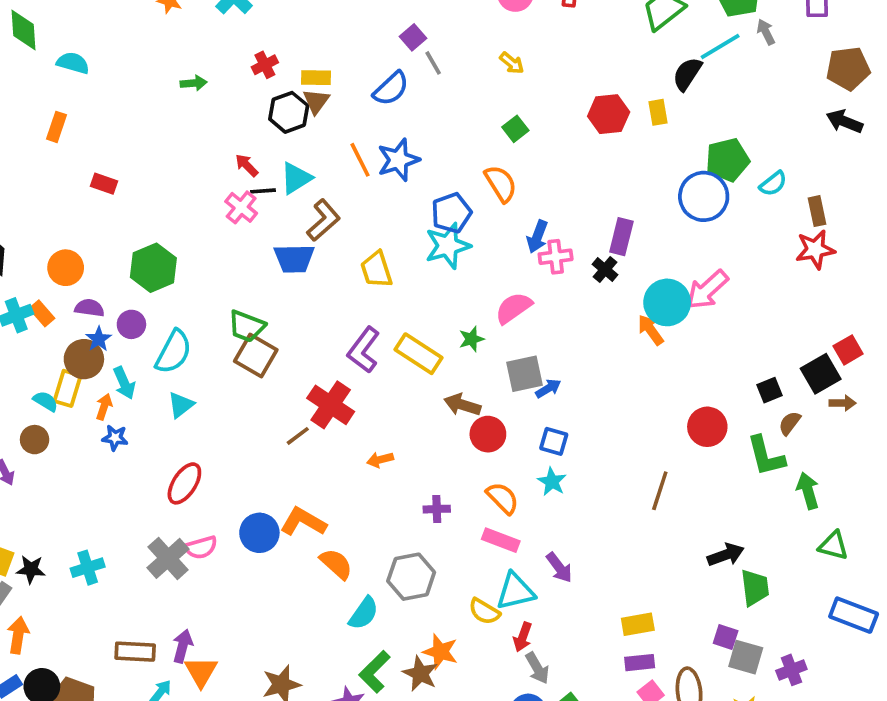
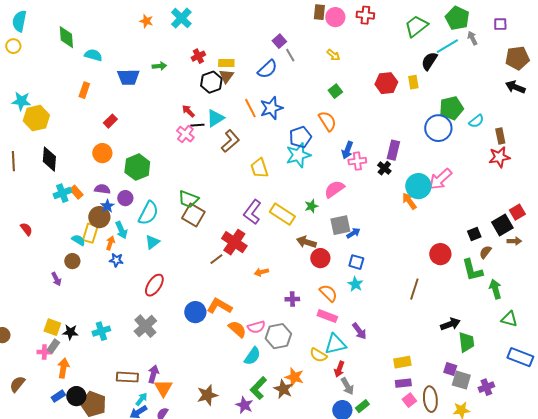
red rectangle: (104, 184) -> (110, 121), turned -64
blue trapezoid: (294, 259) -> (128, 77), moved
orange circle: (66, 268) -> (102, 153), moved
pink semicircle: (201, 547) -> (256, 327), moved

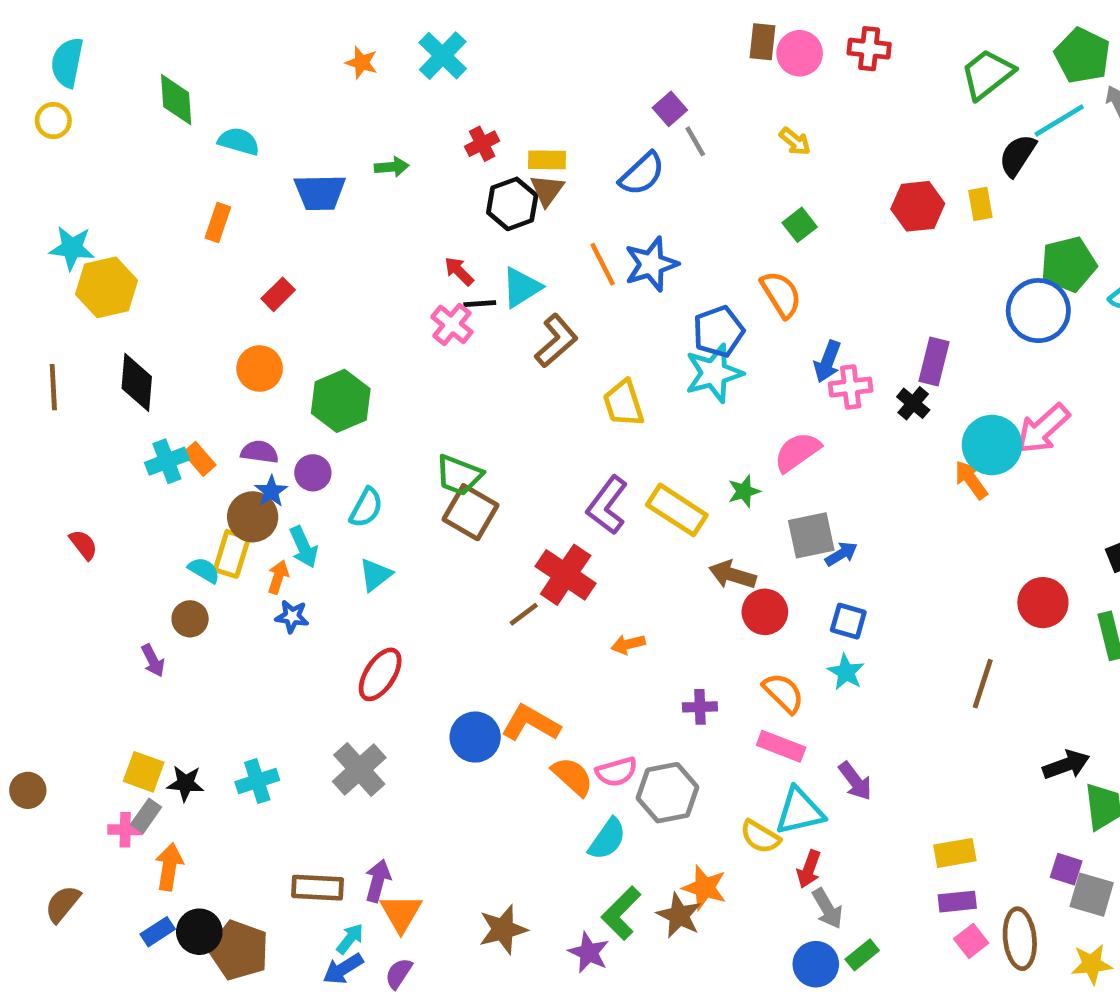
cyan semicircle: (148, 213) -> (366, 508), size x0.7

